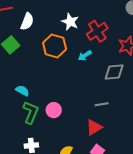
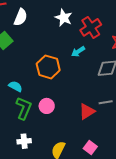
orange hexagon: (55, 46) -> (48, 67), moved
gray line: (102, 104) -> (106, 102), moved
red triangle: (94, 127) -> (87, 111), moved

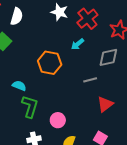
gray line: (106, 102) -> (90, 80), moved
pink circle: (47, 106) -> (58, 120), moved
red triangle: (87, 111) -> (105, 104), moved

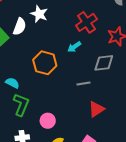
white star: (59, 12) -> (39, 14), moved
white semicircle: (17, 16) -> (20, 27), moved

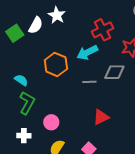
cyan arrow: (74, 47) -> (87, 52), size x1.5
gray line: (83, 84) -> (89, 82), moved

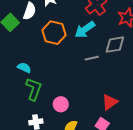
orange hexagon: (56, 64) -> (54, 33), moved
red triangle: (101, 117) -> (110, 102), moved

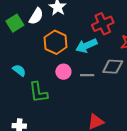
green L-shape: (34, 89) -> (38, 92), moved, turned 140
pink circle: (61, 104) -> (63, 72), moved

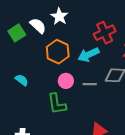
white semicircle: (36, 16) -> (38, 26), turned -78
green L-shape: (38, 92) -> (57, 104), moved

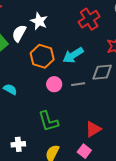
white semicircle: (38, 26) -> (19, 33), turned -96
red cross: (105, 33) -> (89, 19), moved
green L-shape: (57, 104) -> (48, 121), moved

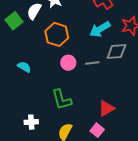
cyan arrow: (73, 55) -> (100, 29), moved

